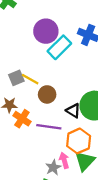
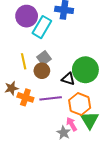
gray square: (16, 78) -> (44, 58), moved
yellow line: (30, 79) -> (24, 61), turned 63

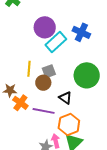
green circle: (85, 70) -> (87, 75), moved

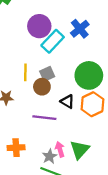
blue cross: (81, 32) -> (80, 29), turned 30
orange cross: (20, 103) -> (16, 148), moved, turned -35
orange hexagon: (69, 124) -> (92, 104), moved

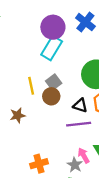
purple circle: (39, 26) -> (53, 27), moved
blue cross: (80, 29) -> (85, 22), moved
purple line: (44, 118) -> (79, 124), moved

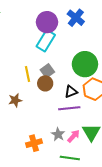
black triangle: (80, 105) -> (71, 92), turned -40
pink arrow: (84, 155) -> (74, 136), turned 72
gray star: (75, 165) -> (58, 134), moved

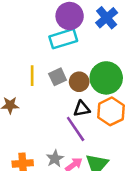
cyan rectangle: (46, 41) -> (63, 39), turned 30
brown circle: (45, 83) -> (79, 82), moved
purple line: (69, 108) -> (76, 129), turned 50

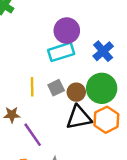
blue cross: (107, 18) -> (103, 51), moved
black triangle: (82, 109) -> (79, 117), size x1.6
purple line: (76, 129) -> (33, 135), moved

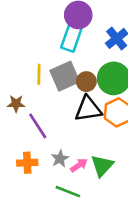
cyan rectangle: (61, 52) -> (71, 38), turned -55
gray square: (56, 88) -> (65, 76), size x1.6

